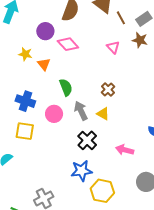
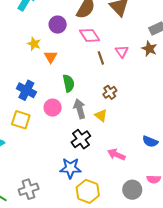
brown line: (121, 18) -> (101, 58), moved
pink diamond: (68, 44) -> (89, 35), moved

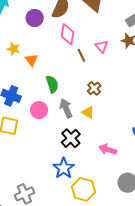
purple circle: (58, 25) -> (35, 18), moved
pink diamond: (89, 35) -> (68, 34), turned 50
blue star: (70, 168) -> (64, 168), turned -30

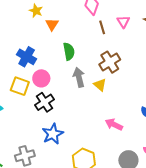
brown cross: (94, 88) -> (110, 62), size x1.5
pink circle: (39, 110) -> (41, 78), moved
black cross: (71, 138) -> (45, 102), moved
blue star: (64, 168) -> (53, 134), moved

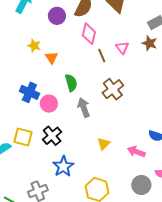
pink circle: (41, 78) -> (49, 104), moved
yellow triangle: (100, 85) -> (104, 144), moved, turned 40
yellow square: (20, 86) -> (23, 137), moved
pink arrow: (114, 124) -> (136, 152), moved

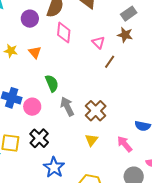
brown line: (102, 55) -> (110, 62), moved, turned 64
orange triangle: (52, 58) -> (35, 52), moved
brown cross: (113, 89) -> (96, 111), moved
pink arrow: (136, 152) -> (125, 144), turned 36

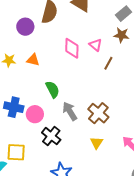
pink diamond: (64, 33) -> (72, 48), moved
orange triangle: (35, 52) -> (33, 60), turned -32
black cross: (39, 138) -> (51, 136), moved

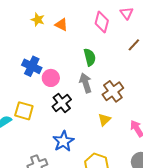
pink triangle: (96, 45) -> (127, 13), moved
green semicircle: (53, 89) -> (90, 57), moved

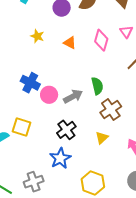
orange triangle: (61, 25) -> (70, 43), moved
green semicircle: (90, 57) -> (97, 86), moved
gray arrow: (86, 83) -> (73, 96), moved, turned 78
black cross: (62, 103) -> (66, 130), moved

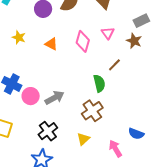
green semicircle: (97, 86) -> (99, 83), moved

